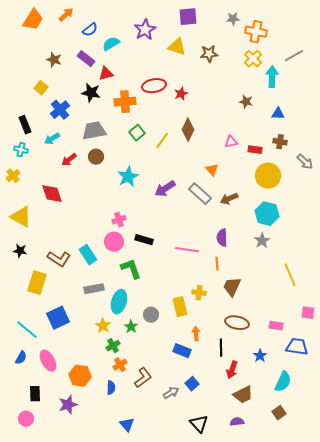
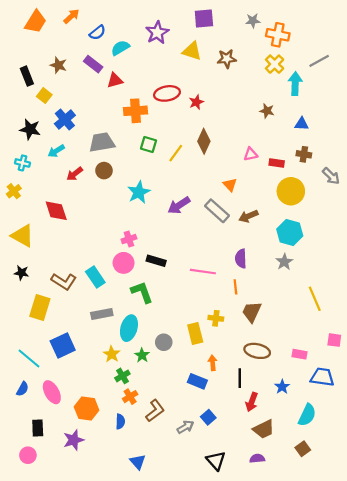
black star: (91, 93) -> (30, 129), moved
black rectangle: (25, 125) -> (27, 76), moved
green square: (137, 133) -> (149, 144), turned -35

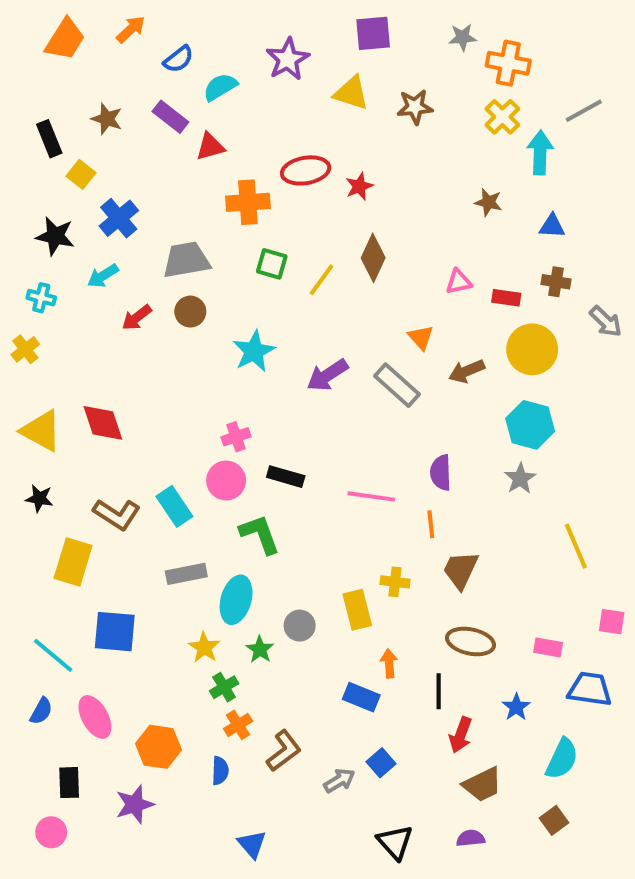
red diamond: (56, 211) -> (103, 423), moved
brown arrow: (248, 216) -> (467, 371), moved
blue square: (63, 345) -> (115, 632), turned 30

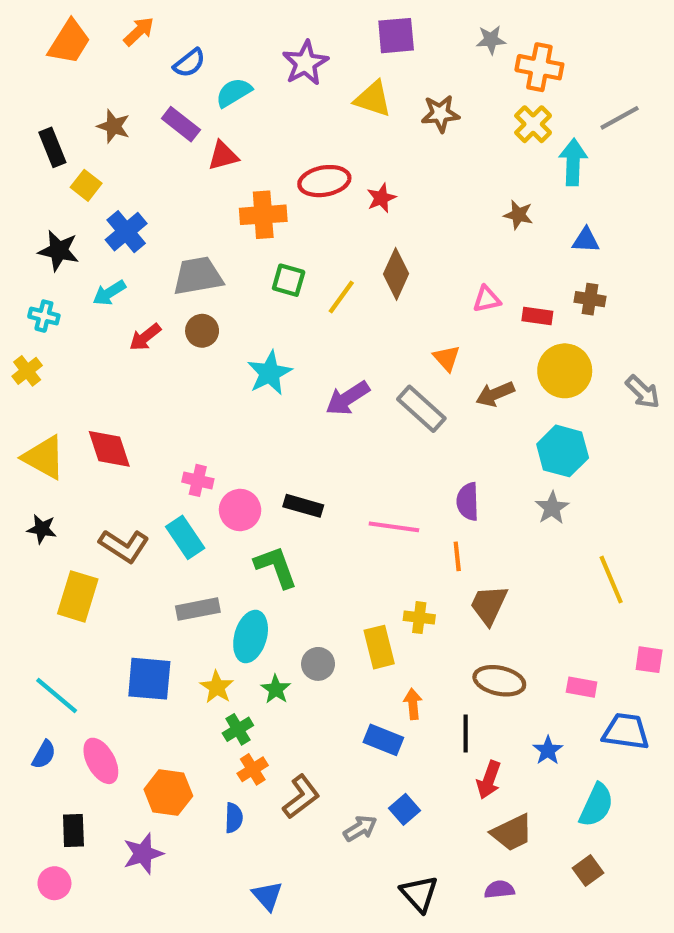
gray arrow: (606, 322) -> (643, 392), moved
pink cross: (236, 437) -> (198, 480), moved, turned 32
blue square: (115, 632) -> (149, 679), moved

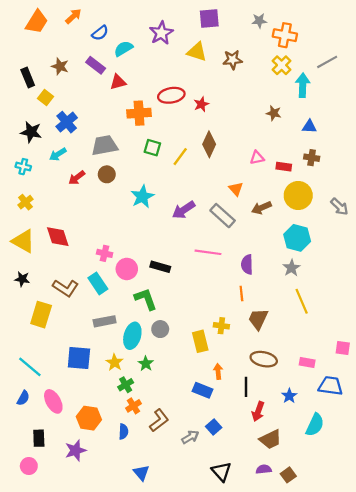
yellow cross: (27, 371) -> (25, 202), moved
pink line: (394, 527) -> (208, 252), moved
yellow line: (611, 580) -> (302, 301), moved
gray circle: (318, 664) -> (160, 329), moved
brown square: (588, 871) -> (288, 475), moved

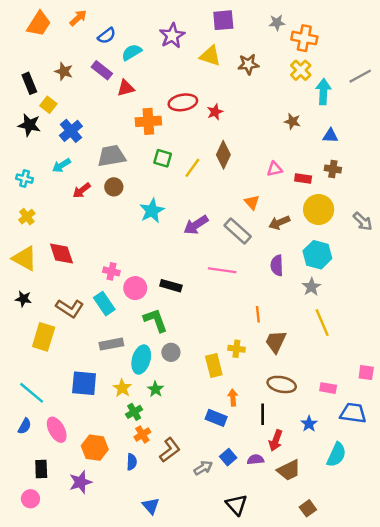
gray line: (327, 62) -> (360, 76), moved
black star: (31, 132) -> (29, 125), moved
purple semicircle: (247, 265) -> (277, 265), moved
purple semicircle: (264, 469) -> (255, 459), moved

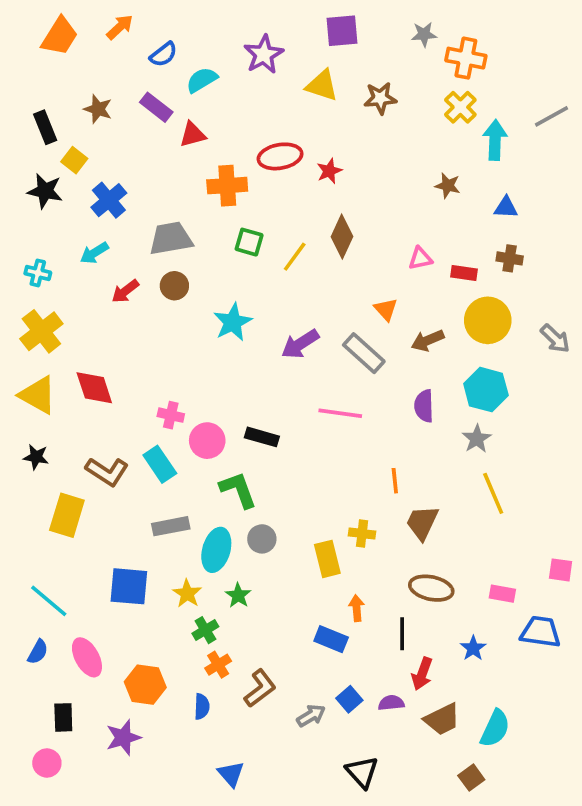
yellow cross: (27, 217) -> (41, 331), size x1.6
cyan semicircle: (336, 455) -> (495, 728), moved

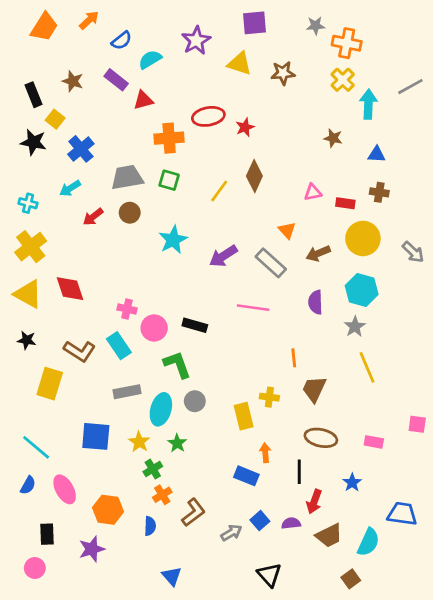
green square: (249, 242) -> (169, 180), moved
blue trapezoid: (541, 632) -> (402, 514), moved

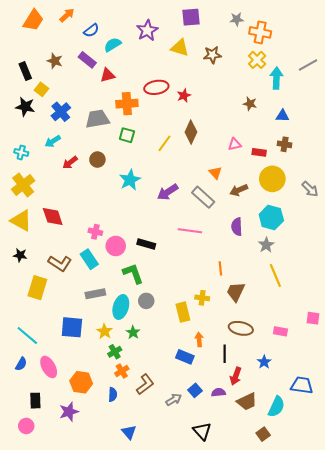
gray trapezoid: (127, 177) -> (97, 119), moved

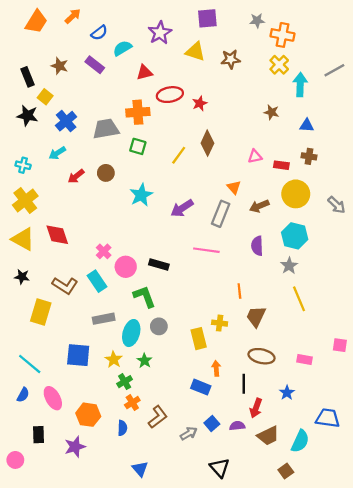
red triangle: (108, 75) -> (144, 72), moved
gray rectangle: (203, 197) -> (221, 214), turned 70
pink cross: (95, 232) -> (104, 251), turned 32
pink circle: (26, 426) -> (15, 460), moved

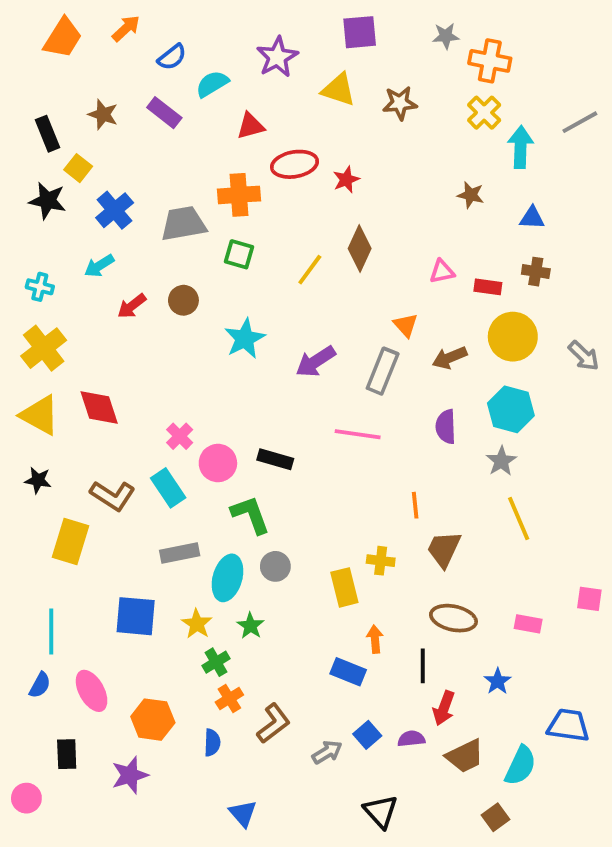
cyan line: (30, 364) -> (51, 632), turned 50

